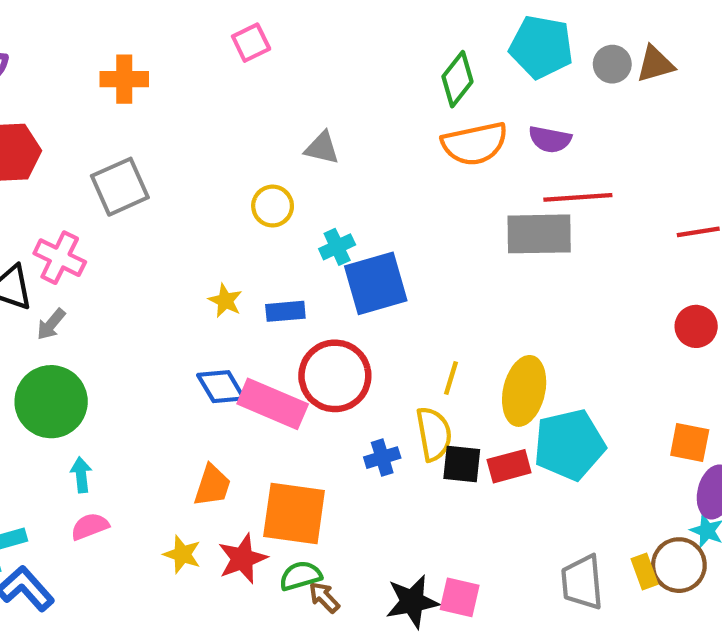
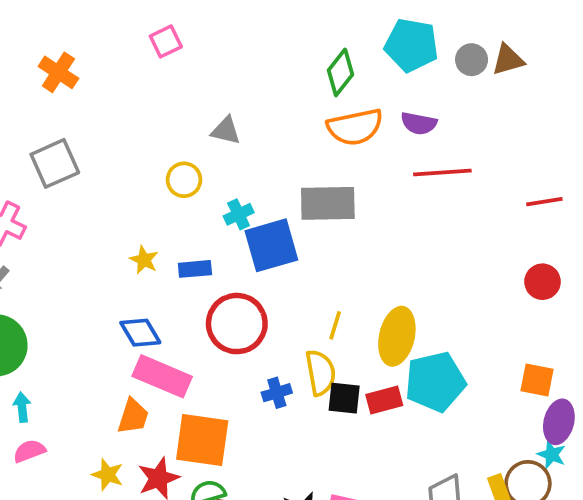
orange cross: (124, 79) -> (58, 72), turned 33
gray rectangle: (539, 234) -> (328, 203), moved
pink rectangle: (273, 404) -> (162, 376), moved

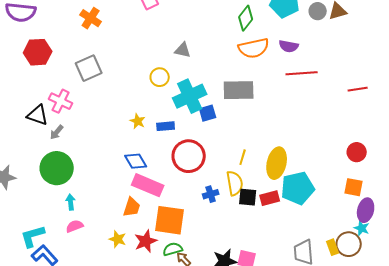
cyan cross: (239, 214) -> (190, 96), size x2.0
blue square: (271, 245) -> (208, 113), size x0.6
red circle: (543, 282) -> (357, 152), moved

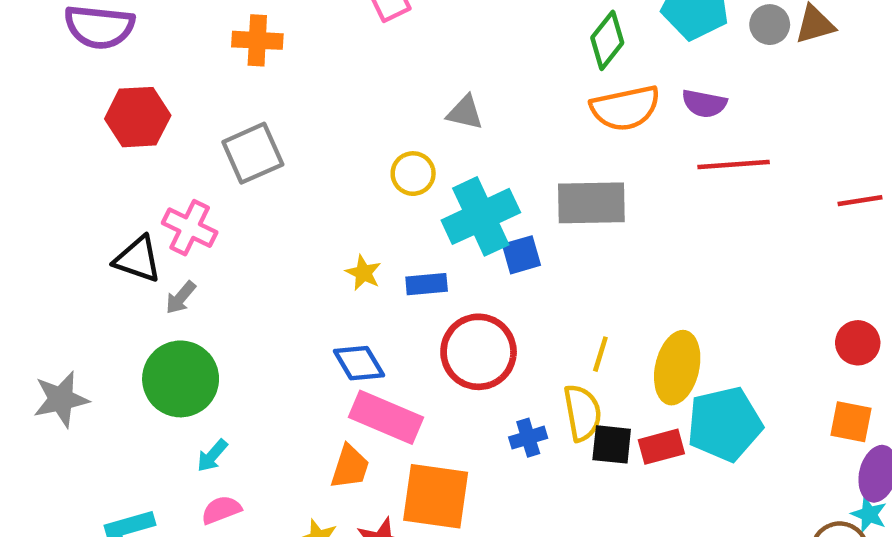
orange cross: (91, 18) -> (257, 40), turned -30
cyan arrow: (71, 202) -> (212, 456), turned -133

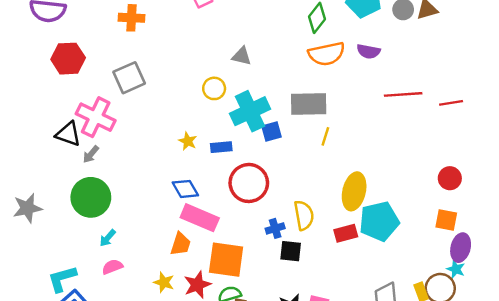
red line: (734, 164) -> (403, 94), moved
pink cross: (190, 228) -> (96, 117), size x1.4
yellow line: (600, 354) -> (325, 136), moved
black square: (612, 444) -> (291, 251), moved

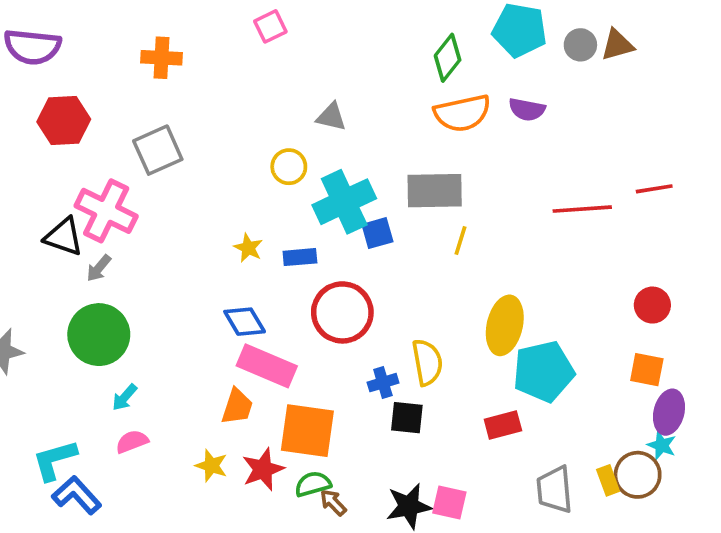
red line: (403, 94) -> (582, 209), moved
red rectangle: (346, 233) -> (503, 425), moved

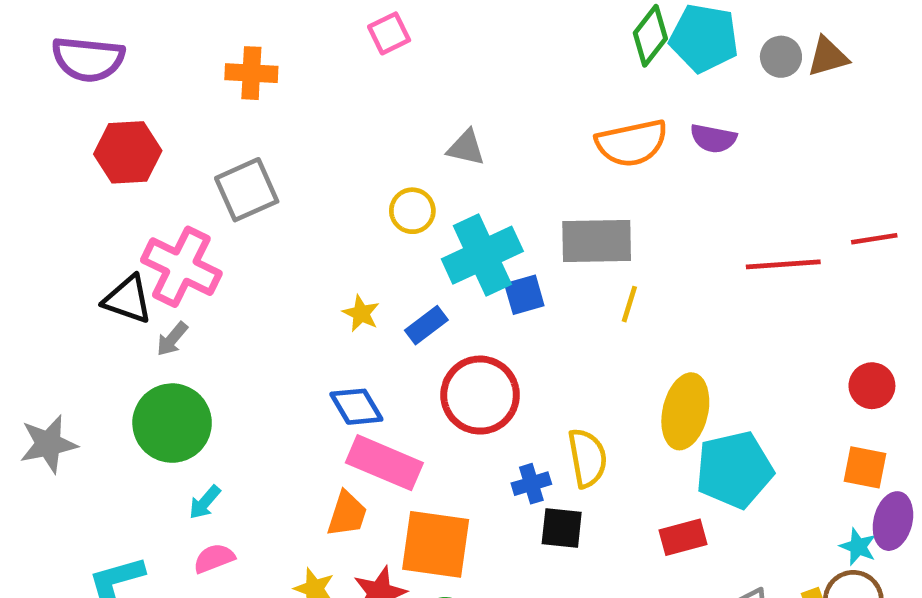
green diamond: (448, 58) -> (650, 36), moved
blue rectangle: (300, 257) -> (426, 325), turned -32
cyan star: (662, 445) -> (858, 547), moved

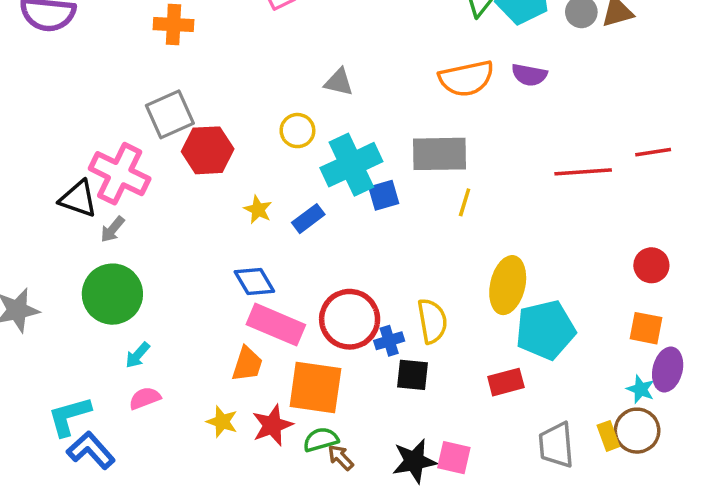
red hexagon: (128, 152) -> (208, 150), moved
red circle: (480, 395) -> (350, 319), moved

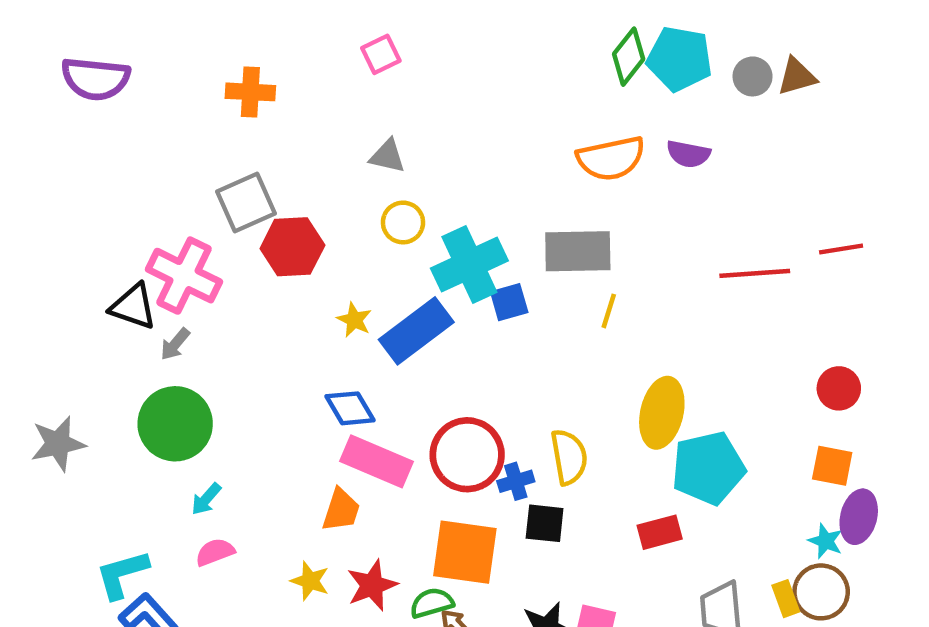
gray triangle: (339, 82) -> (388, 156), moved
blue rectangle: (308, 219) -> (416, 331), size x1.8
orange square: (315, 387) -> (465, 552), moved

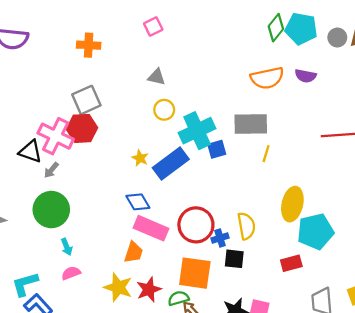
red hexagon: (292, 247) -> (82, 128), moved
cyan arrow: (206, 499) -> (67, 247), turned -63
yellow star: (310, 581) -> (118, 287), size x1.5

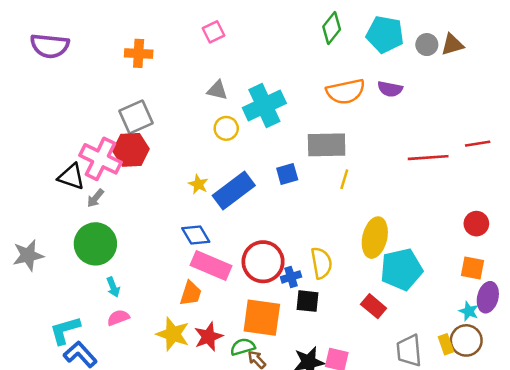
green diamond: (276, 28) -> (332, 28), moved
cyan cross: (197, 131) -> (264, 106), moved
red rectangle: (291, 263) -> (374, 306), turned 55

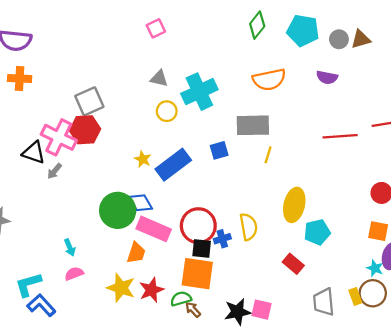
orange cross: (139, 53) -> (20, 78), moved
purple semicircle: (390, 89) -> (327, 77), moved
green circle: (95, 244) -> (118, 210), moved
cyan pentagon: (401, 269) -> (317, 232), size x0.7
black square: (307, 301) -> (202, 249), moved

